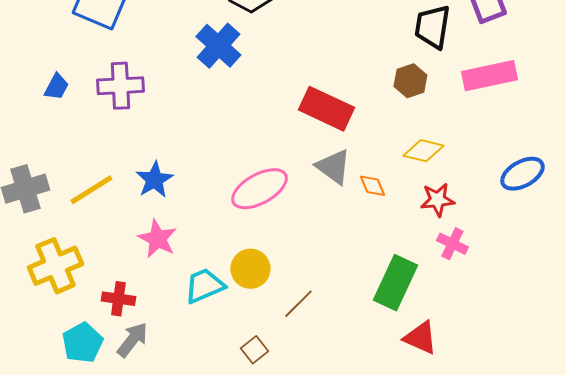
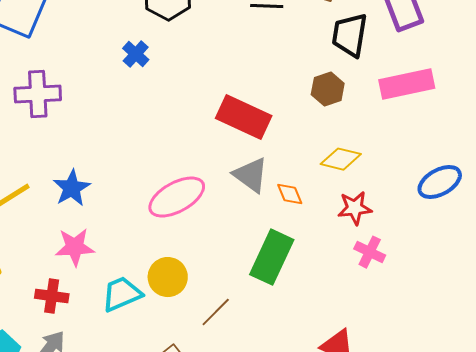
blue cross: (218, 46) -> (136, 54), size x0.6
pink star: (157, 239) -> (75, 247), turned -30
green rectangle: (395, 283) -> (272, 257), moved
red cross: (118, 299) -> (52, 296), moved

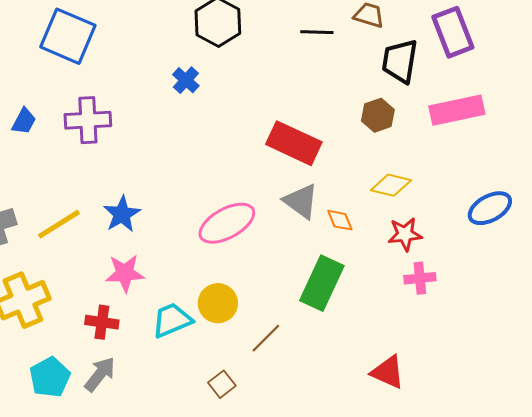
pink cross: (370, 252) -> (420, 278), turned -32

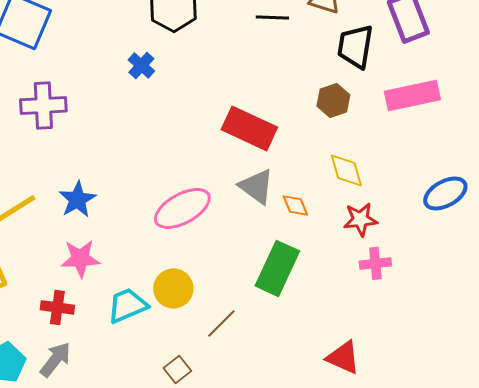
yellow diamond: (391, 185) -> (346, 170), turned 60

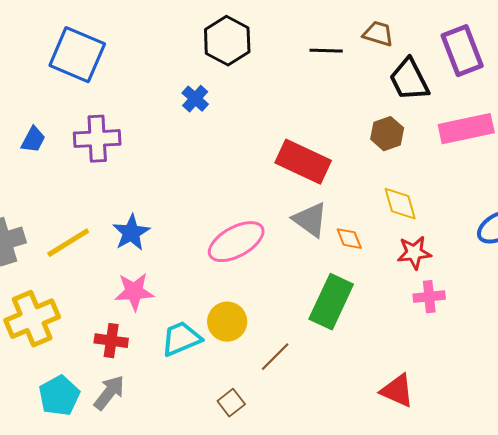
black trapezoid: (355, 46) -> (409, 80), turned -36

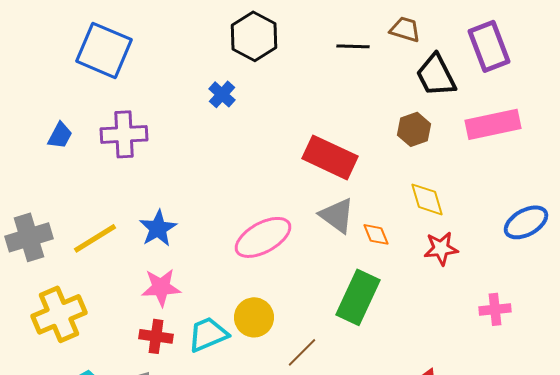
pink cross: (429, 297) -> (495, 309), moved
red cross: (111, 341) -> (156, 336), moved

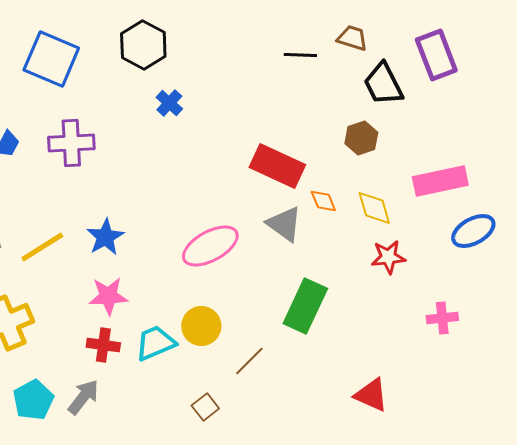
black hexagon: (254, 36) -> (143, 45), moved
pink rectangle: (493, 124) -> (440, 181), moved
orange diamond: (376, 234) -> (323, 201), moved

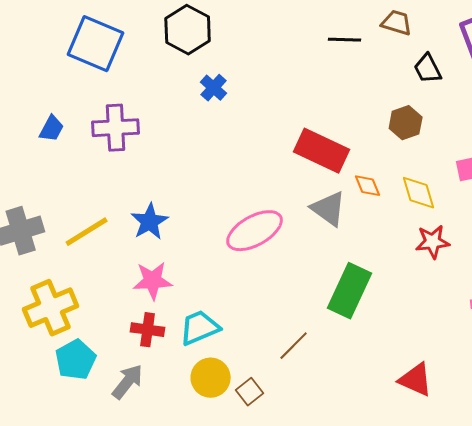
black trapezoid: (383, 84) -> (428, 69), size x0.7
yellow circle: (201, 326) -> (211, 378), moved
cyan pentagon: (33, 400) -> (76, 360), moved

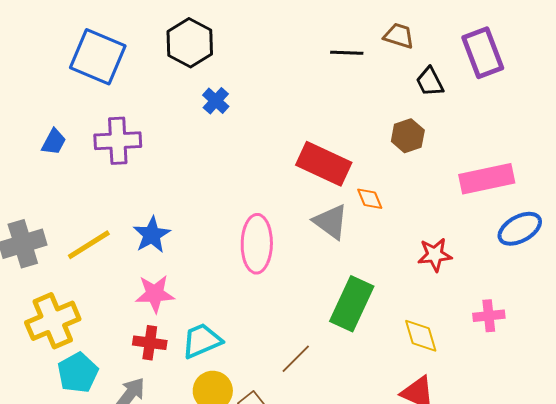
yellow diamond: (419, 193) -> (421, 336), moved
pink ellipse: (255, 231) -> (257, 244), turned -60

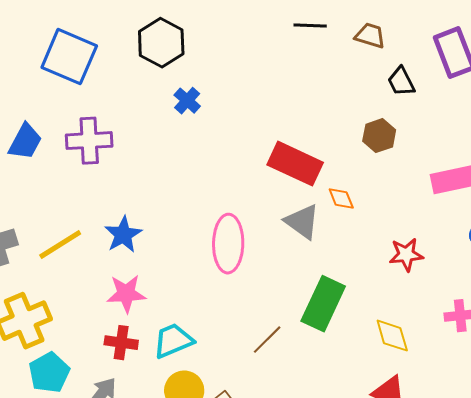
black line: (347, 53) -> (310, 26), moved
blue trapezoid: (54, 142) -> (25, 142), size x1.4
brown line: (296, 359) -> (267, 340), moved

